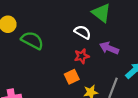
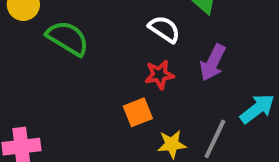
purple arrow: (109, 48) -> (213, 63), turned -90

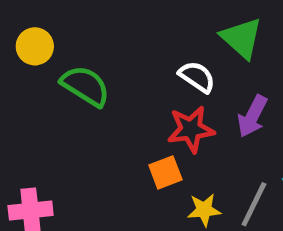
red star: (159, 75) -> (191, 129), size x1.4

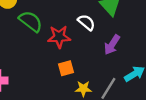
red star: (191, 129) -> (59, 37), moved

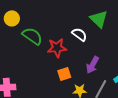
purple arrow: (112, 45) -> (92, 65), moved

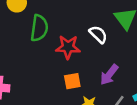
green semicircle: (32, 36) -> (39, 28), turned 55

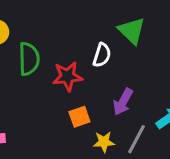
white semicircle: (98, 34) -> (102, 55), turned 72

